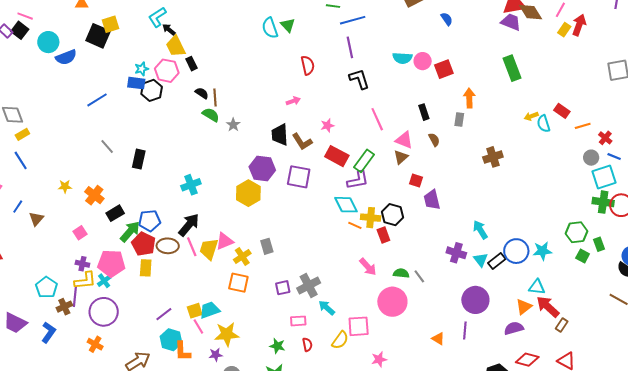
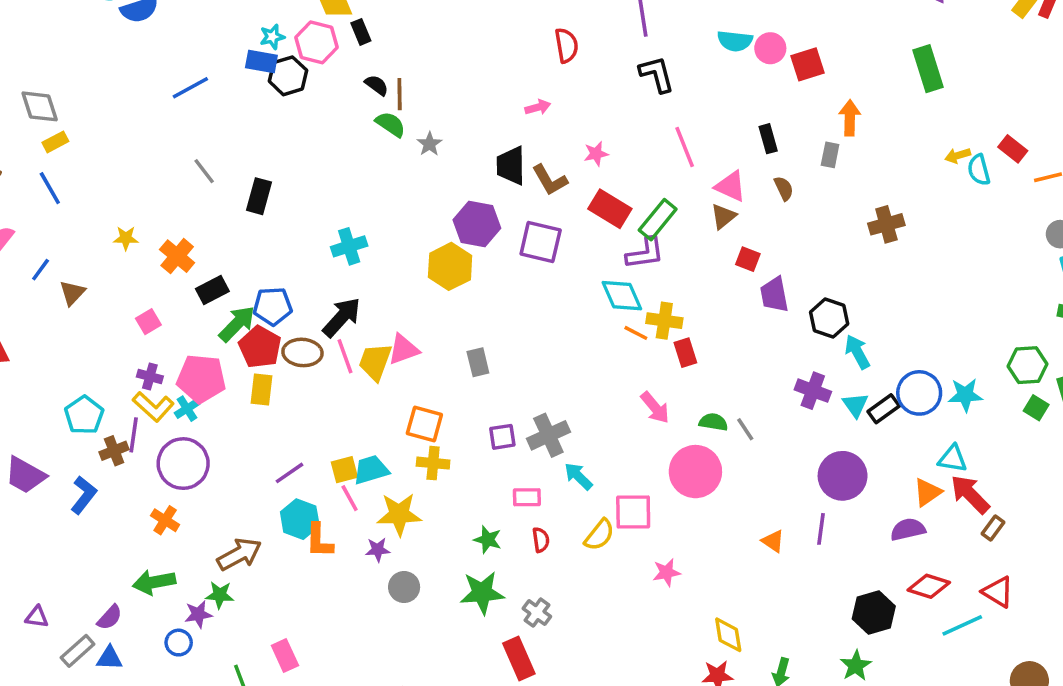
black hexagon: (393, 215) -> (829, 318), moved
yellow cross: (242, 256) -> (433, 463), moved, turned 36
yellow L-shape: (85, 281) -> (153, 407), turned 45

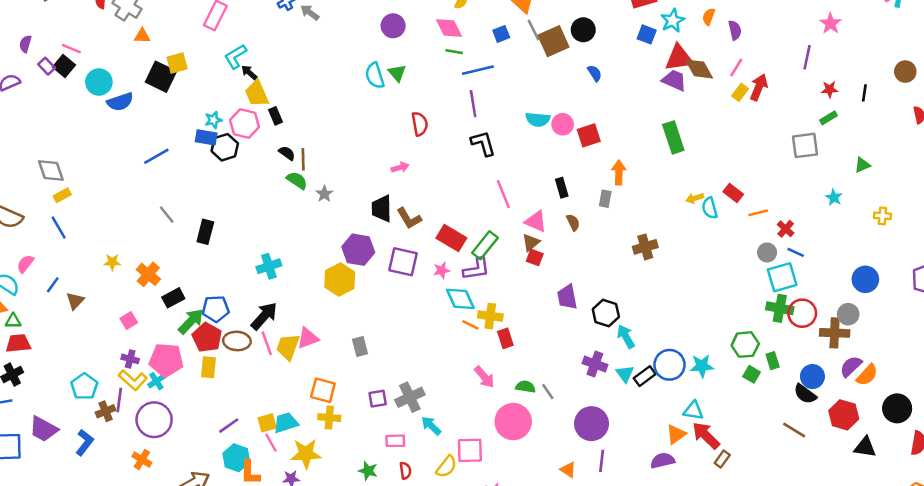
pink star: (596, 154) -> (442, 270), moved
red square: (748, 259) -> (535, 257), moved
purple circle: (843, 476) -> (592, 424), moved

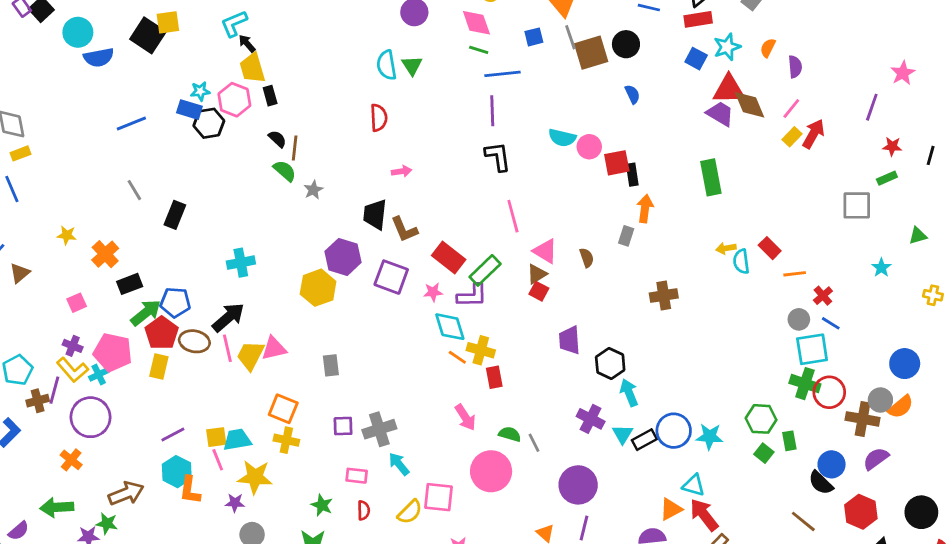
red semicircle: (420, 124) -> (379, 118), moved
black rectangle: (562, 188) -> (632, 175), moved
orange semicircle: (867, 375) -> (901, 407), moved

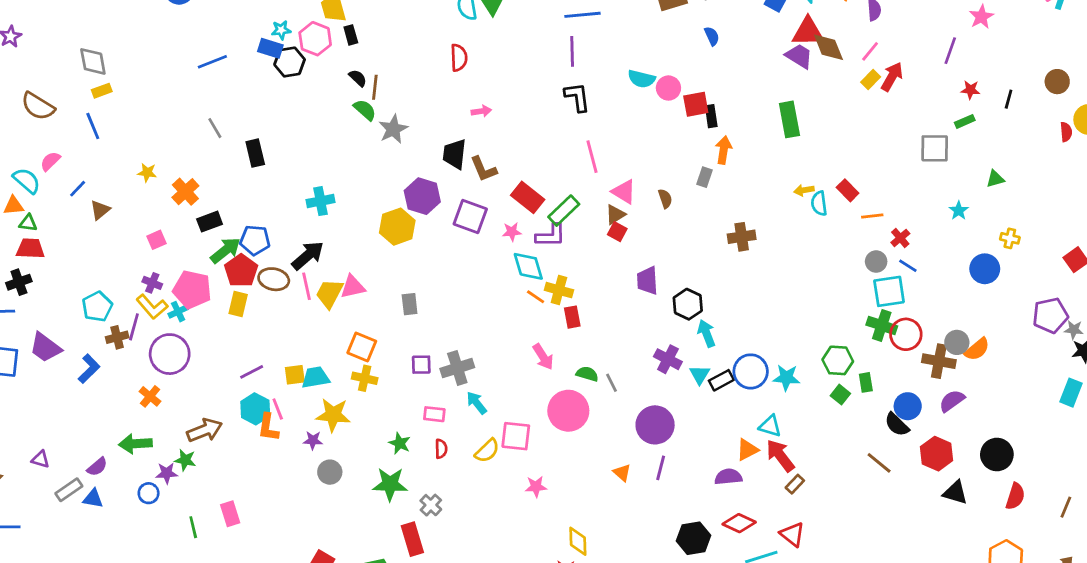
gray star: (313, 190) -> (393, 129), size x1.5
black rectangle: (175, 215) -> (255, 153), turned -36
blue circle: (905, 364) -> (985, 269), moved
pink line: (218, 460) -> (278, 409), moved

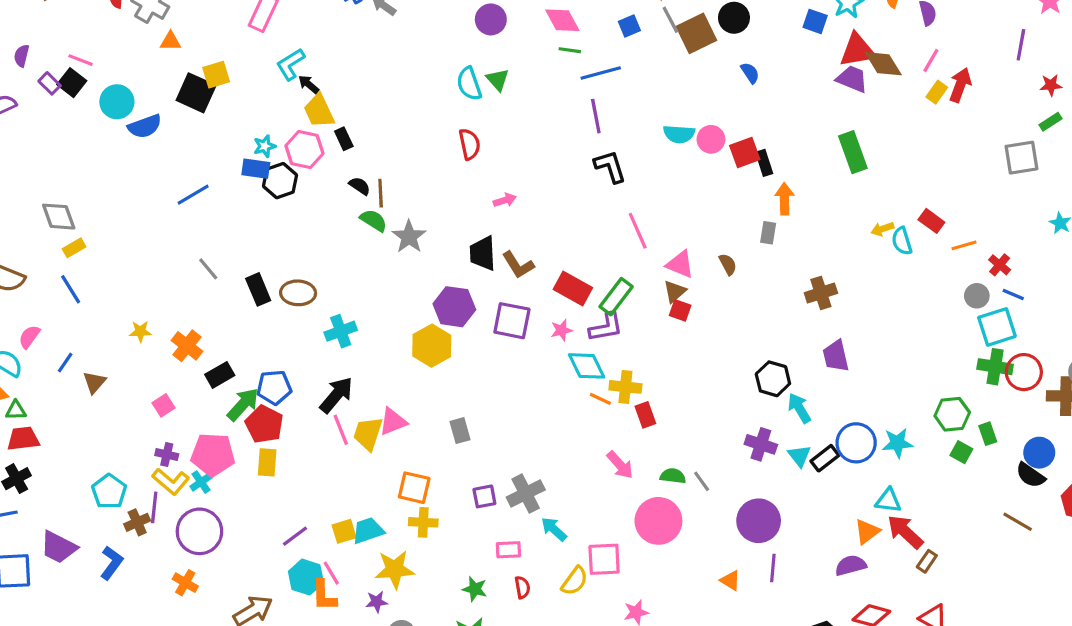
brown ellipse: (274, 279) -> (298, 293), moved
purple trapezoid: (647, 281) -> (836, 356), moved

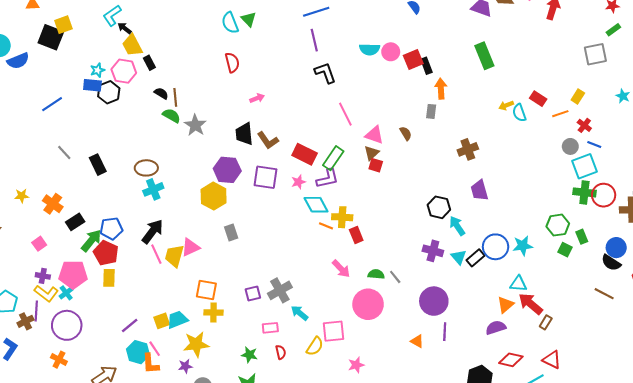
yellow rectangle: (937, 92) -> (578, 97), moved
brown ellipse: (298, 293) -> (146, 168), moved
gray rectangle: (460, 431) -> (231, 232), moved

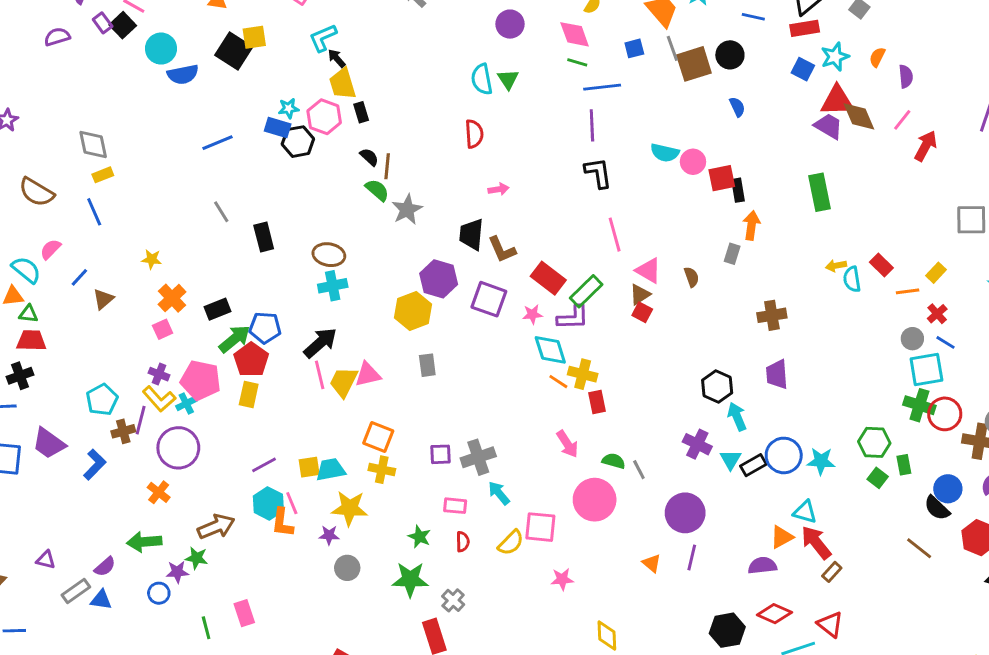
orange cross: (53, 204) -> (172, 298), moved

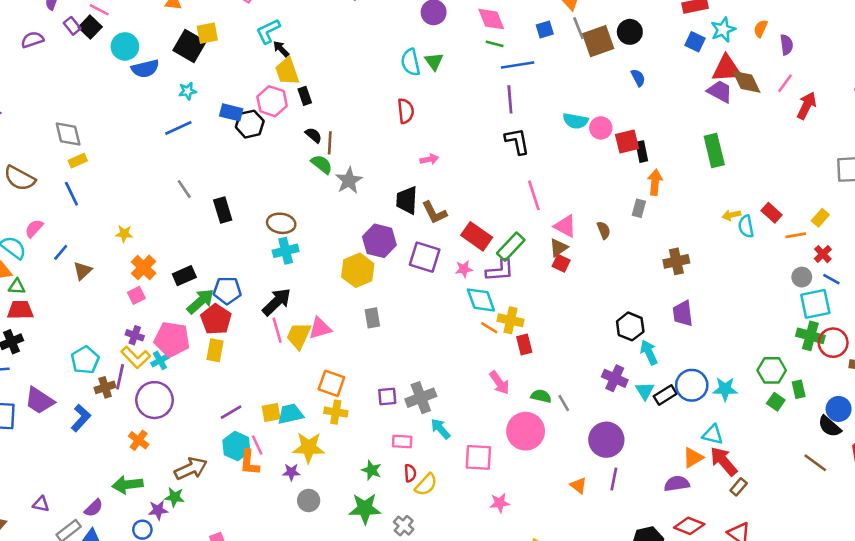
cyan star: (289, 108) -> (188, 91), moved
yellow semicircle: (511, 543) -> (426, 485), moved

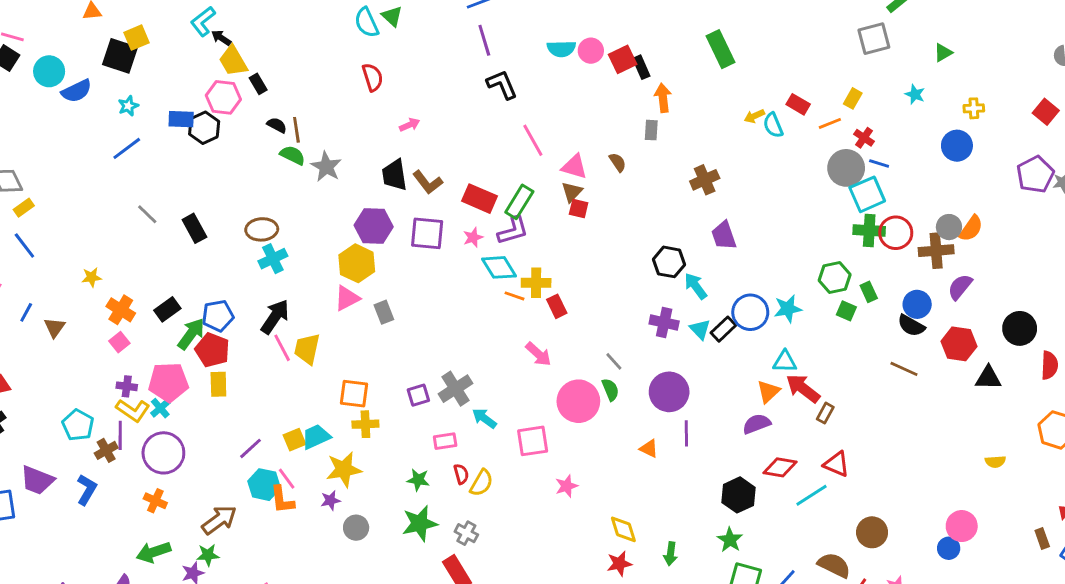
gray circle: (802, 277) -> (846, 168), size x1.6
pink triangle: (320, 328) -> (347, 298), moved
green semicircle: (541, 396) -> (610, 390), moved, turned 66

